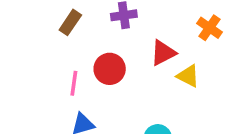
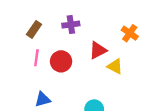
pink line: (74, 83) -> (36, 58), moved

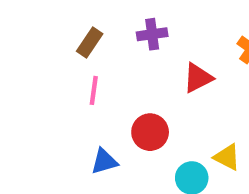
red circle: (61, 61) -> (150, 132), moved
yellow triangle: (115, 66) -> (227, 157), moved

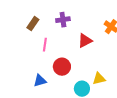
pink line: (94, 90) -> (45, 45), moved
yellow triangle: (227, 157) -> (99, 79), turned -40

